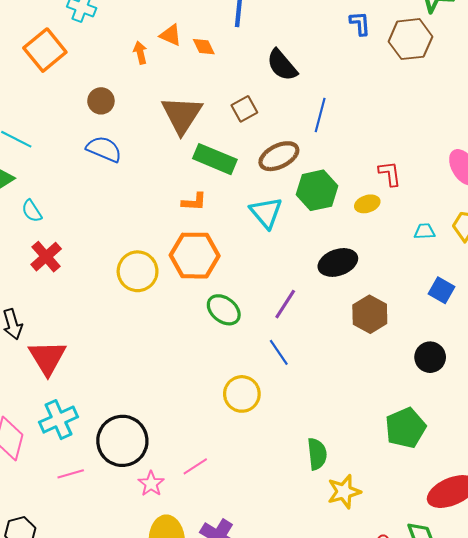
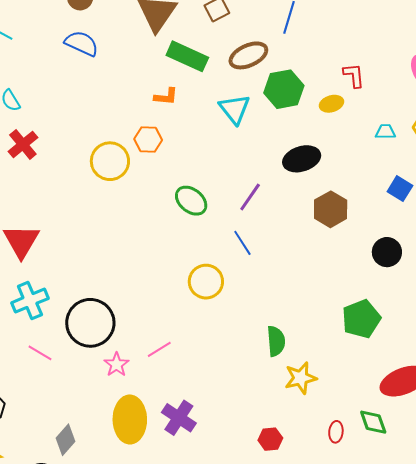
orange hexagon: (195, 256) -> (148, 139), moved, size x0.6
pink line: (71, 474) -> (40, 353), turned 45

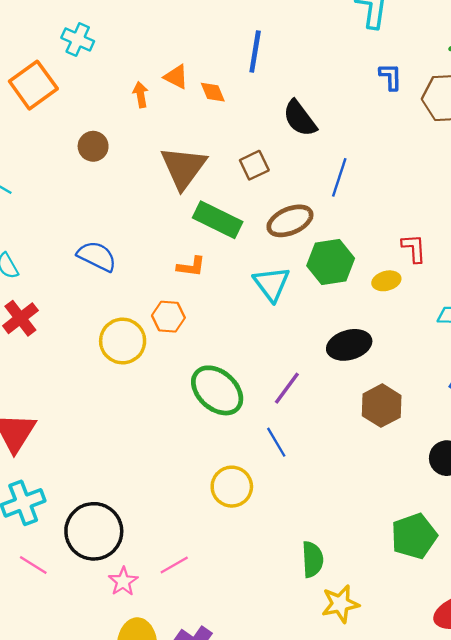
blue semicircle: (82, 43) -> (97, 256), moved
green ellipse: (191, 201) -> (217, 390), size x1.4

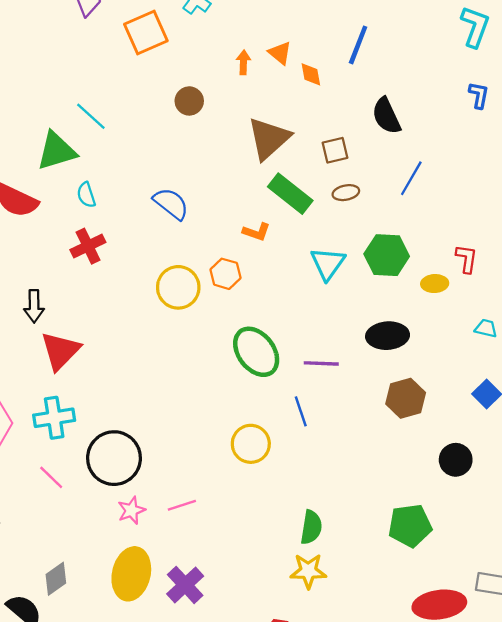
brown ellipse: (290, 221) -> (346, 193), moved, size x0.6
purple line: (287, 388) -> (321, 363), turned 44
yellow star: (340, 604) -> (308, 571), moved

